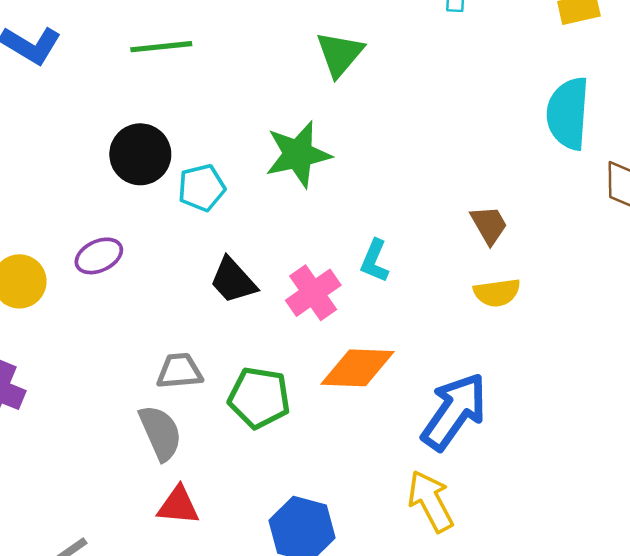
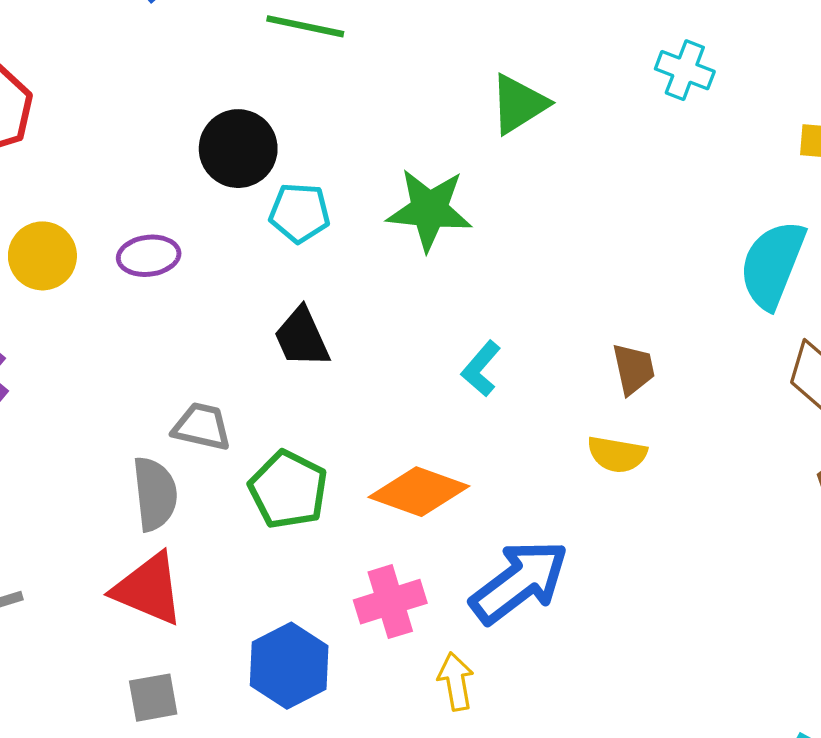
pink cross: (313, 293) -> (390, 602), moved
yellow arrow: (431, 501) -> (456, 681), size x0.7
red triangle: (178, 505) -> (148, 589), size x1.4

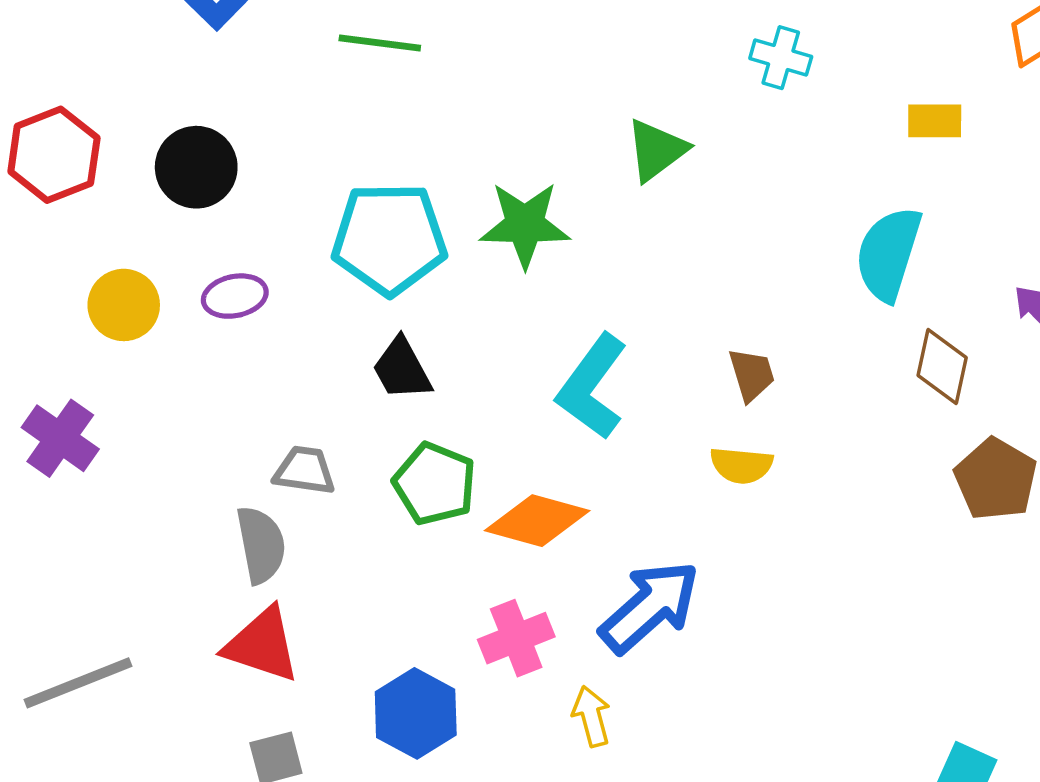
green triangle: (519, 104) -> (656, 150), moved
black circle: (238, 149) -> (196, 167), moved
cyan pentagon: (300, 213) -> (389, 239), size x1.8
cyan L-shape: (481, 369) -> (592, 387), size x1.8
green pentagon: (288, 490) -> (435, 484), moved

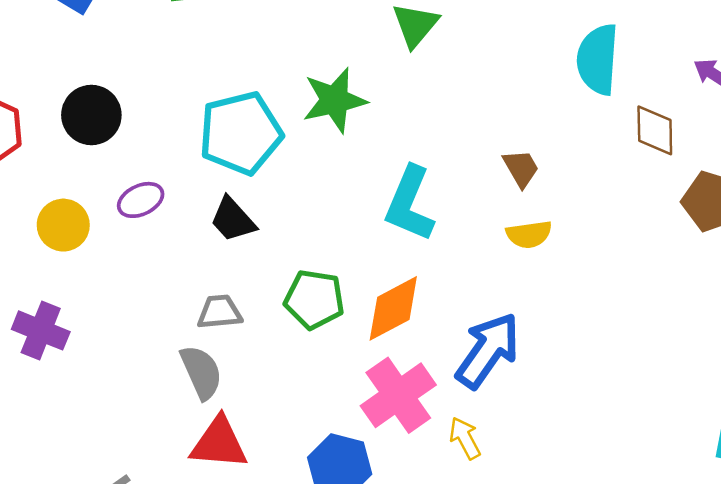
black trapezoid: (402, 369) -> (233, 220), moved
orange diamond: (537, 521) -> (393, 308), turned -30
pink cross: (516, 638) -> (398, 395), size x1.4

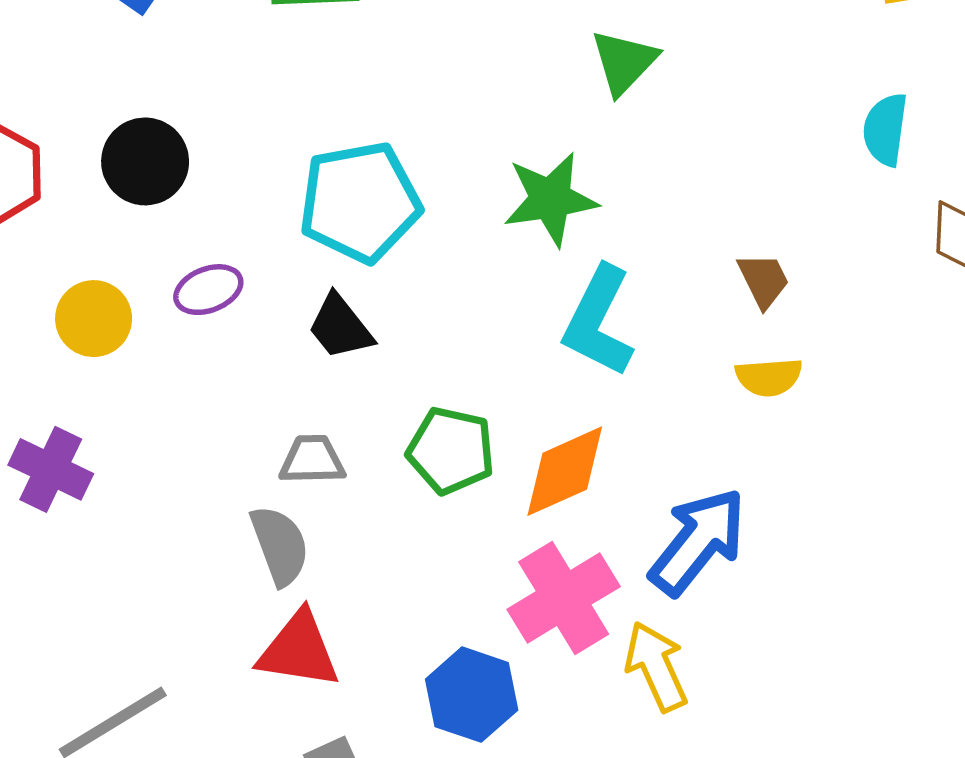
cyan semicircle: (598, 59) -> (885, 130), size x0.7
green star: (335, 100) -> (550, 199), moved
yellow arrow: (465, 438) -> (656, 666), size x1.4

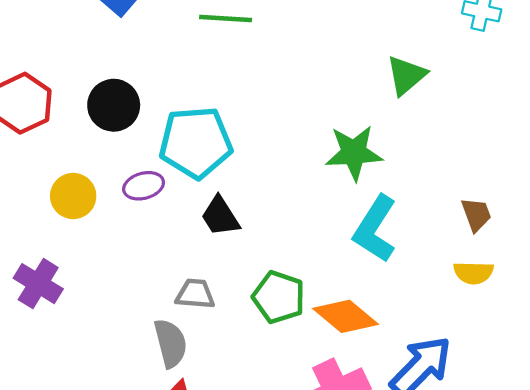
cyan pentagon: (360, 202) -> (196, 142), moved
orange diamond: (565, 471) -> (346, 316), turned 58

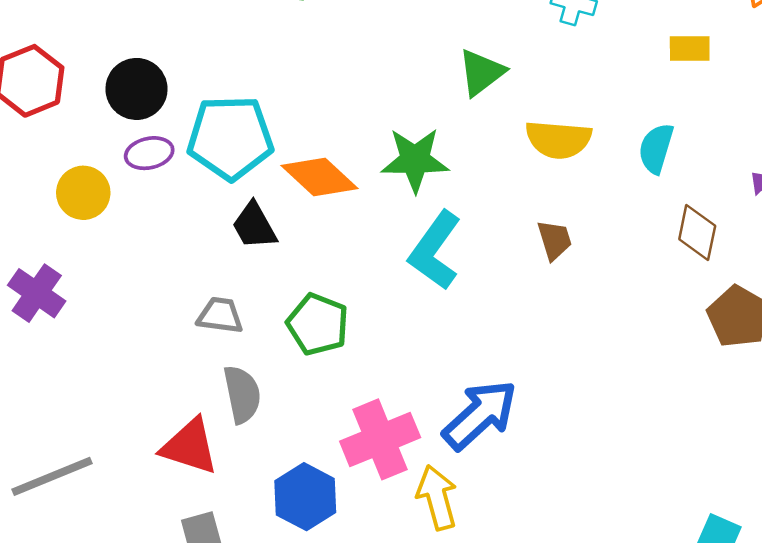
purple ellipse: (144, 186) -> (149, 153), moved
yellow semicircle: (473, 273) -> (558, 140), moved, size x1.4
orange diamond: (346, 316) -> (319, 177), moved
gray semicircle: (171, 343) -> (242, 394), moved

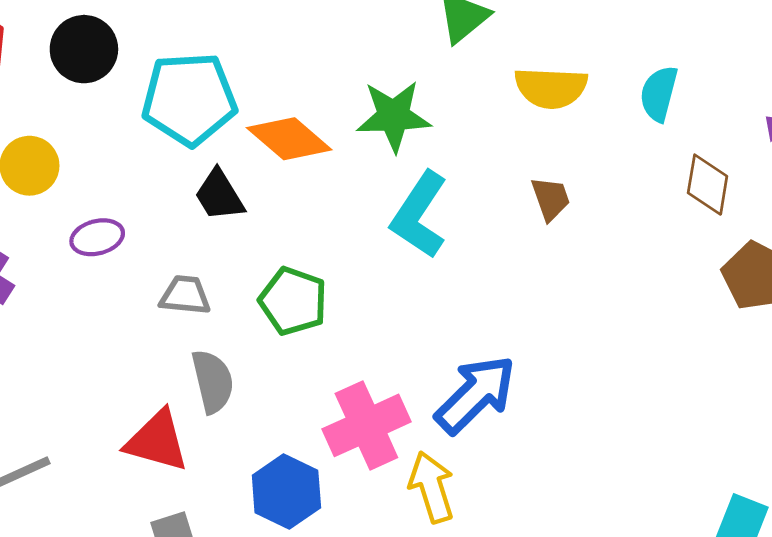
purple ellipse: (149, 153) -> (97, 237), moved

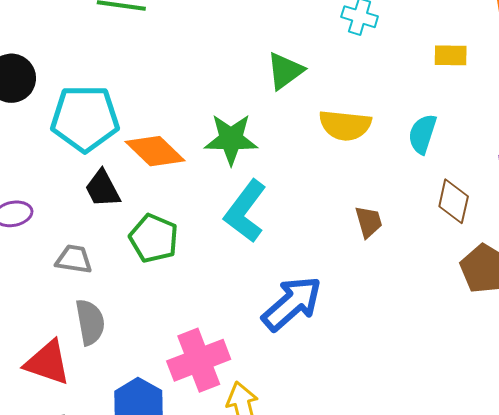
brown trapezoid: (551, 199) -> (369, 222), moved
green pentagon: (293, 301) -> (154, 238), moved
blue arrow: (475, 394) -> (292, 303), moved

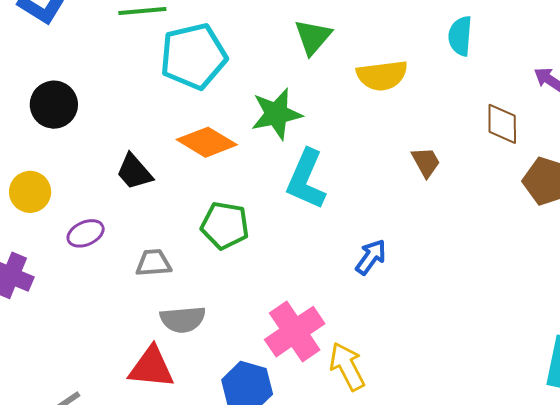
cyan pentagon: (85, 118) -> (193, 56), moved
cyan semicircle: (422, 134) -> (460, 36), moved
black trapezoid: (103, 189) -> (134, 172), moved
blue arrow: (292, 303) -> (371, 257), size x0.6
gray semicircle: (90, 322) -> (183, 319), turned 108

